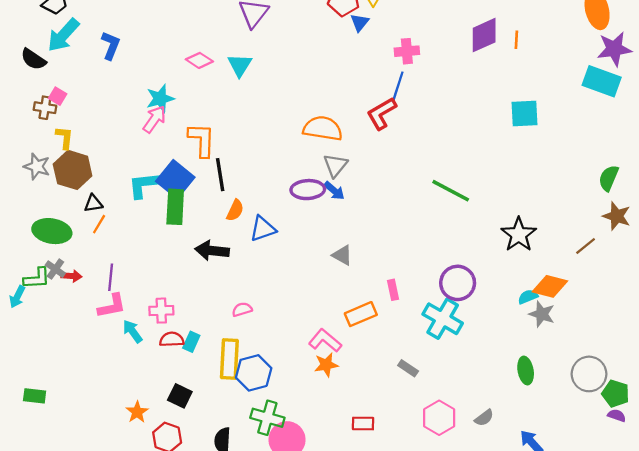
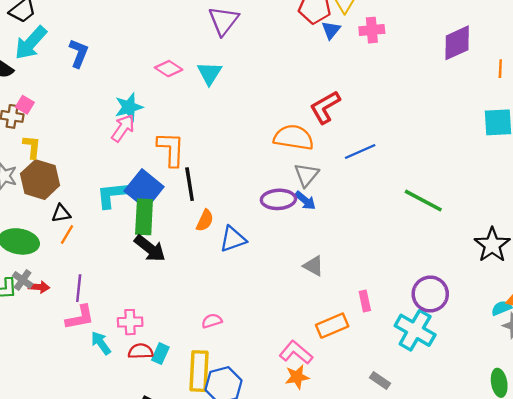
orange line: (516, 40) -> (500, 69), moved
pink cross: (407, 51) -> (372, 30), moved
blue line: (398, 87) -> (360, 151), moved, turned 48
red L-shape: (382, 113) -> (325, 107), moved
black arrow: (212, 251) -> (150, 248), moved, turned -148

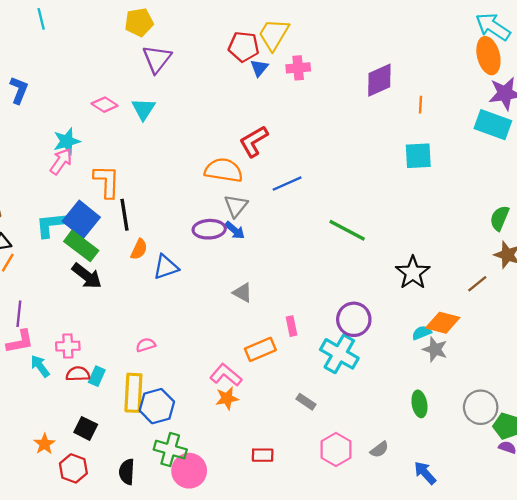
green rectangle: (144, 217) -> (81, 246), turned -56

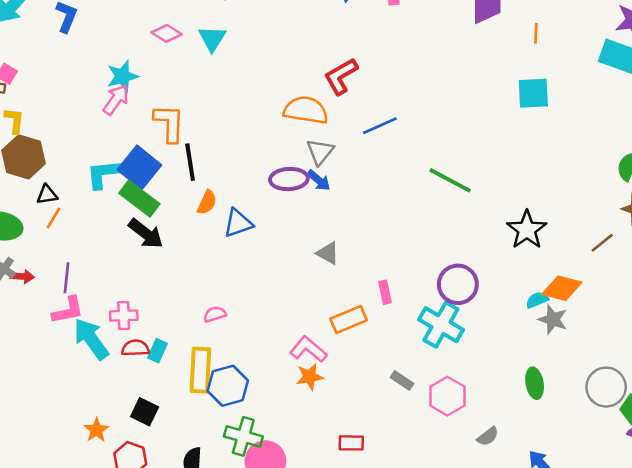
cyan arrow: (40, 366) -> (91, 339), size x1.6
pink hexagon: (336, 450) -> (447, 396), moved

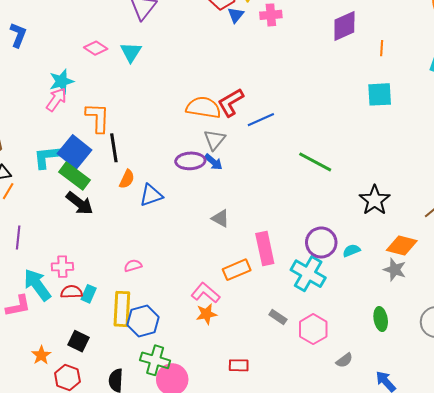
red L-shape: (341, 76) -> (231, 103), moved
pink rectangle: (385, 292) -> (265, 249), size x1.8
cyan semicircle: (537, 300) -> (351, 251), moved
pink L-shape: (68, 310) -> (18, 306), moved

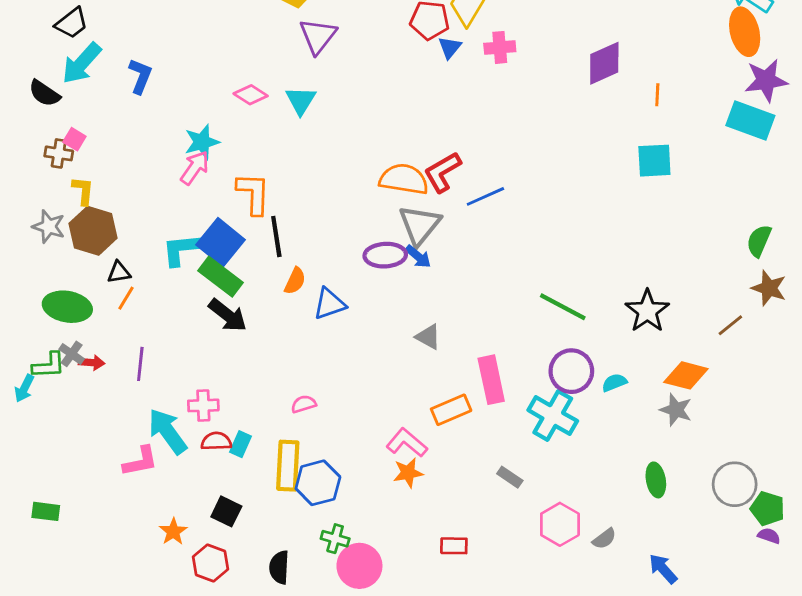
gray triangle: (214, 140) -> (420, 225), size x1.4
green line: (315, 162) -> (563, 307), moved
pink hexagon: (313, 329) -> (560, 524), moved
green cross: (155, 360) -> (335, 539), size x0.7

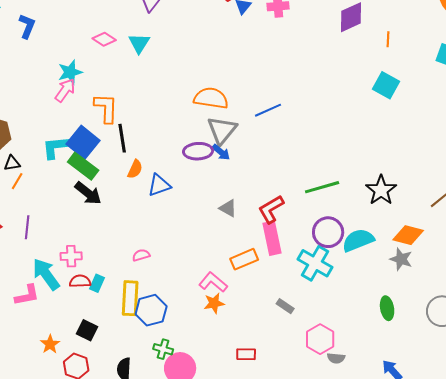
cyan square: (654, 161) -> (386, 85), turned 32
red L-shape: (442, 172) -> (271, 209), moved
green line: (563, 307) -> (322, 187), turned -44
cyan semicircle: (614, 383) -> (358, 240), size x1.8
gray semicircle: (604, 539) -> (336, 358), moved, turned 42

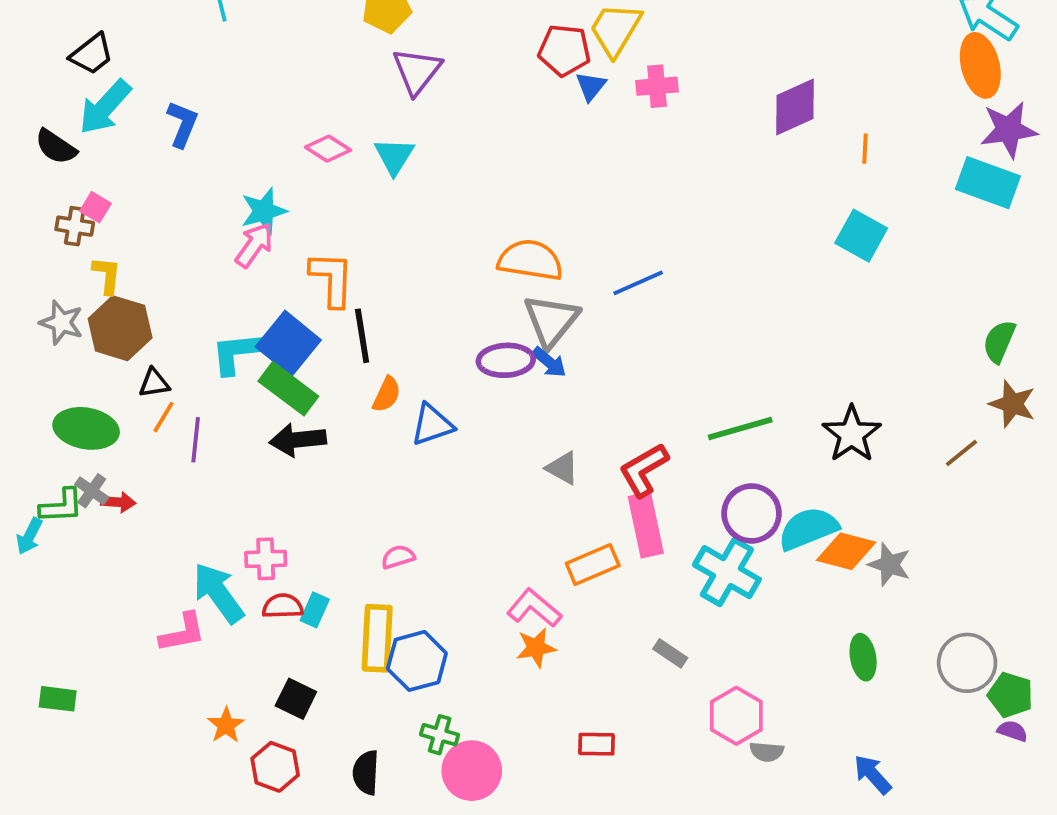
black arrow: (88, 193) -> (298, 440), turned 136
purple line: (27, 227) -> (196, 440), moved
orange diamond: (408, 235) -> (846, 551), moved

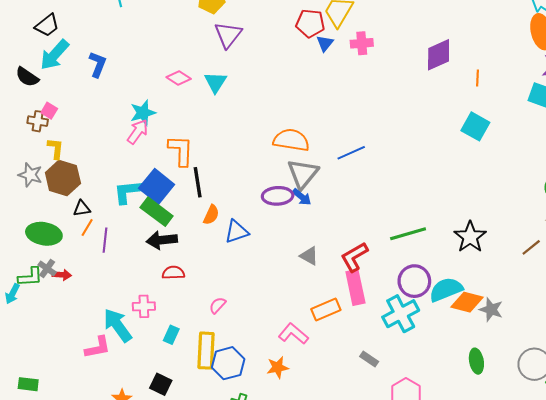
pink semicircle: (398, 557) -> (218, 305), turned -30
cyan cross: (727, 572) -> (401, 314), turned 32
red semicircle: (283, 606) -> (173, 273), moved
orange star: (536, 648) -> (278, 367), moved

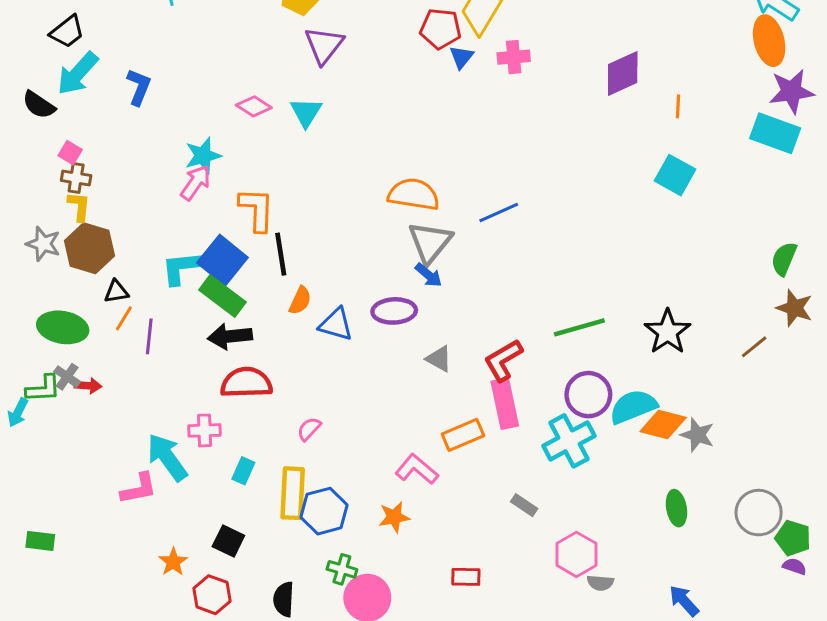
brown cross: (38, 121) -> (76, 178), moved
purple ellipse: (278, 196) -> (394, 311), moved
blue triangle: (237, 232) -> (336, 324), turned 35
red semicircle: (173, 273) -> (246, 383), size x1.6

